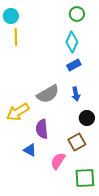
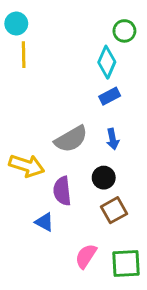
green circle: (77, 14) -> (124, 31), moved
yellow arrow: (18, 112) -> (27, 166), turned -130
black circle: (87, 118) -> (104, 178), moved
pink semicircle: (58, 161) -> (86, 256), moved

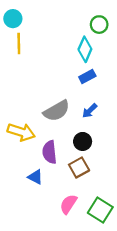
blue arrow: (113, 139) -> (90, 111), turned 56
brown square: (114, 210) -> (79, 167), moved
green square: (126, 264) -> (100, 210), turned 35

